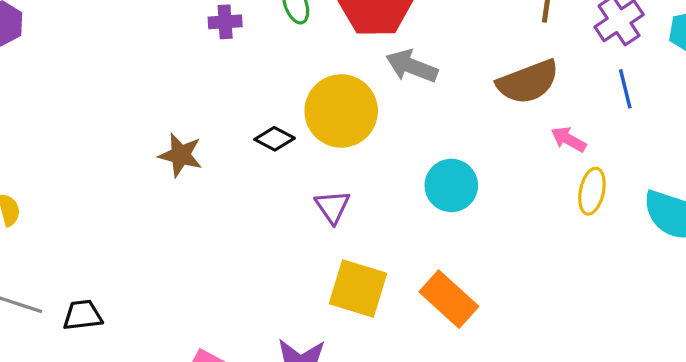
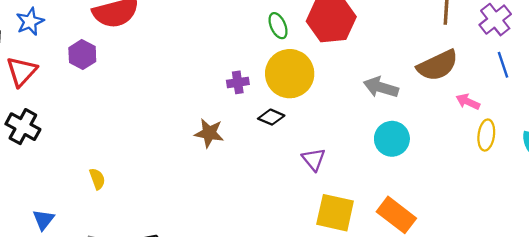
purple cross: (225, 22) -> (238, 82), moved
gray arrow: (412, 66) -> (381, 87), moved
yellow circle: (341, 111) -> (290, 74), moved

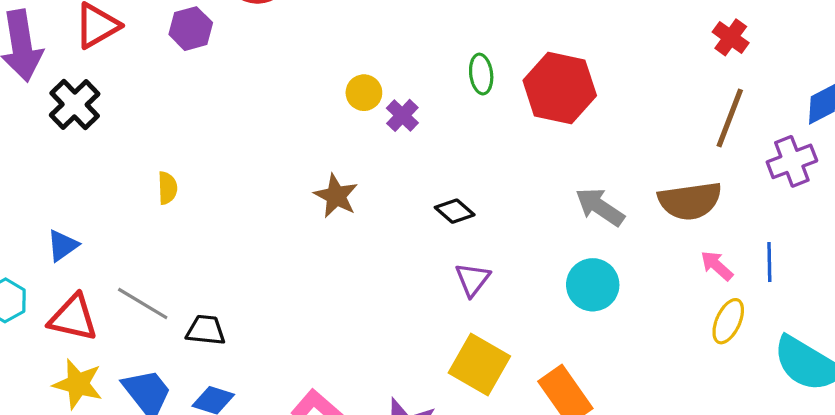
blue line: (503, 65) -> (769, 262), moved
yellow circle: (290, 74) -> (364, 93), moved, size x0.5
purple cross: (238, 82) -> (402, 115), moved, turned 35
black diamond: (271, 117) -> (455, 211), moved
yellow semicircle: (97, 179) -> (167, 188), moved

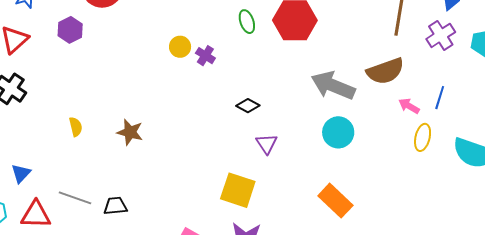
brown star: (336, 196) -> (130, 132), moved
gray arrow: (600, 207) -> (333, 86), size x1.4
blue line: (769, 262) -> (440, 98), turned 30
yellow square: (479, 365) -> (238, 190), moved

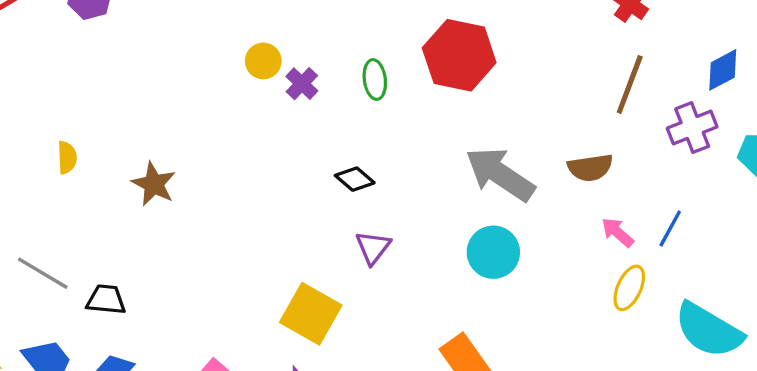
green ellipse: (247, 22) -> (375, 80), moved
brown semicircle: (385, 71) -> (590, 168), size x0.7

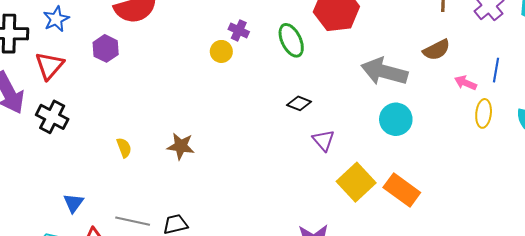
green ellipse: (375, 80) -> (291, 40), size x1.4
purple cross: (302, 84) -> (239, 30), moved
yellow square: (311, 314) -> (356, 182), moved, turned 36

